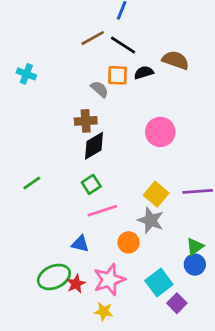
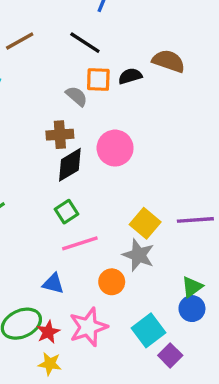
brown line: (93, 38) -> (20, 41), moved
black line: (123, 45) -> (85, 43), moved
pink circle: (160, 132) -> (115, 148), moved
yellow star: (104, 311) -> (50, 364), moved

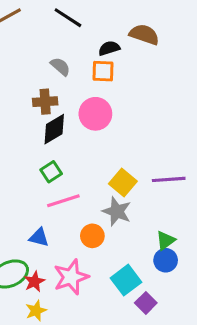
orange square: (98, 79) -> (103, 71), moved
yellow star: (50, 364) -> (36, 311), turned -30

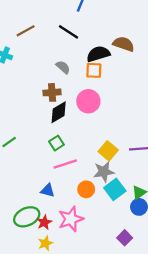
black semicircle: (109, 48) -> (98, 54), size x1.5
gray star: (117, 211) -> (104, 172), turned -30
cyan square: (126, 280) -> (115, 189), moved

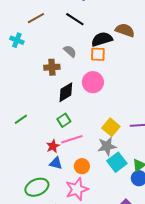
brown cross: (52, 92) -> (52, 67), moved
orange circle: (86, 189) -> (82, 166), moved
red star: (44, 222) -> (53, 146), moved

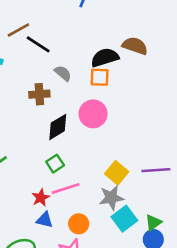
black line: (75, 19) -> (38, 44), moved

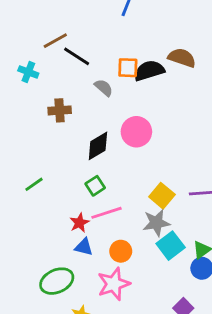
orange square: (100, 77) -> (128, 68), moved
brown cross: (39, 94) -> (60, 110), moved

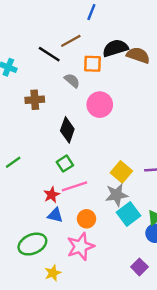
brown line: (55, 41) -> (71, 41), moved
black semicircle: (149, 71) -> (115, 48), moved
pink circle: (136, 132) -> (100, 105), moved
black diamond: (98, 146) -> (67, 130), turned -40

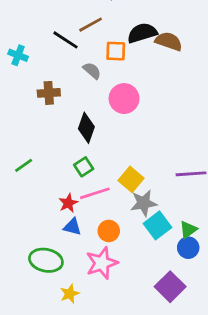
yellow square: (121, 172) -> (131, 179), moved
green ellipse: (32, 244) -> (46, 260), turned 36
purple square: (139, 267) -> (170, 287), size x1.5

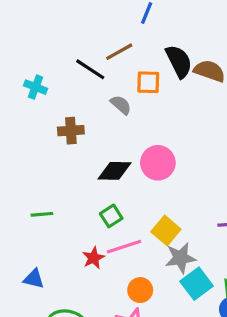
black semicircle: (142, 33) -> (179, 61), turned 80
pink circle: (124, 99) -> (158, 163), moved
black diamond: (86, 128) -> (114, 171), turned 72
green line: (24, 165) -> (42, 214), turned 30
blue triangle: (72, 227) -> (34, 279), moved

